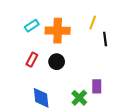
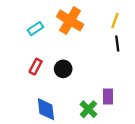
yellow line: (93, 22) -> (115, 21), moved
orange cross: (58, 31) -> (70, 21), moved, turned 30

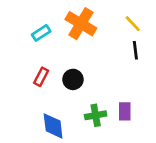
yellow line: (115, 21) -> (133, 24), turned -63
green cross: (88, 109) -> (96, 115), moved, turned 36

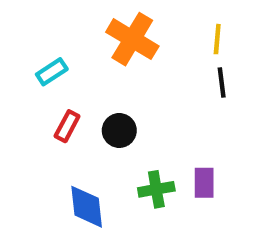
yellow line: (133, 24) -> (217, 39), turned 48
cyan rectangle: (41, 33) -> (52, 72), moved

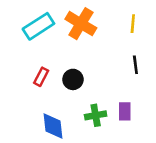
cyan rectangle: (52, 72) -> (38, 26), moved, size x1.6
black line: (222, 83) -> (135, 65), moved

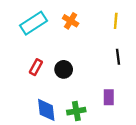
orange cross: (81, 24) -> (71, 21), size x0.6
green cross: (96, 115) -> (76, 111), moved

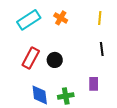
red rectangle: (36, 67) -> (31, 58), size x1.5

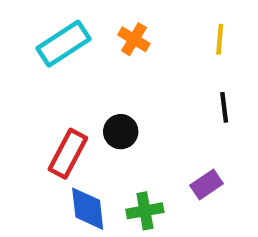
red rectangle: (31, 58) -> (68, 154), moved
purple rectangle: (94, 84) -> (206, 184), turned 56

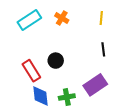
red rectangle: (68, 154) -> (31, 71), turned -60
purple rectangle: (206, 184) -> (95, 85), size x1.6

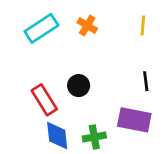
black line: (103, 49) -> (146, 81), moved
purple rectangle: (95, 85) -> (134, 120), turned 45

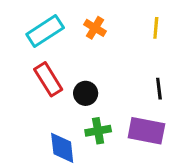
red rectangle: (44, 100) -> (48, 79), moved
green cross: (94, 137) -> (98, 131), moved

